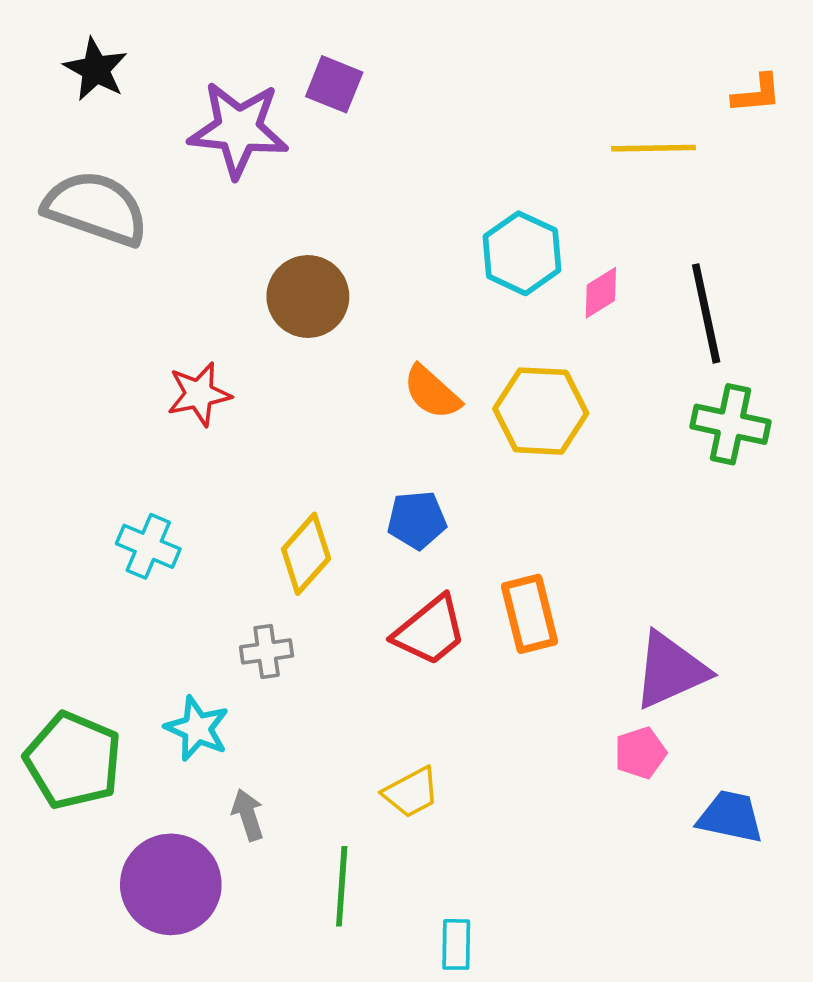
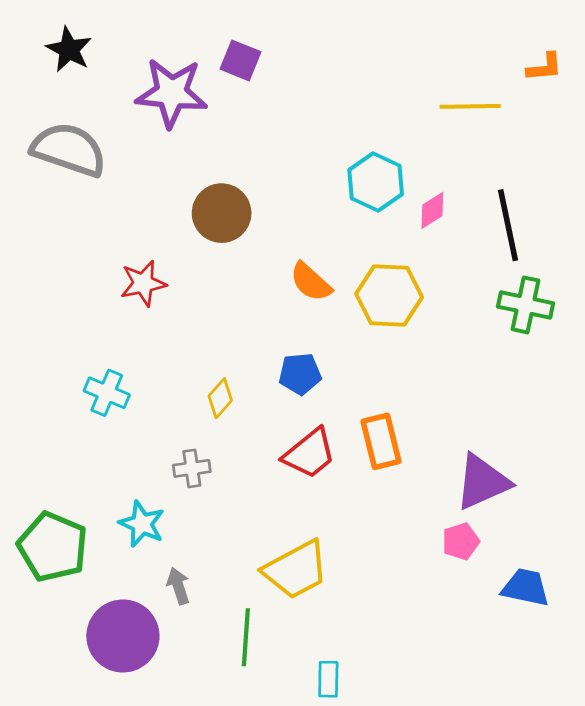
yellow diamond: (306, 554) -> (220, 398), size x0.7
yellow trapezoid: (411, 792) -> (296, 570), size x1.6

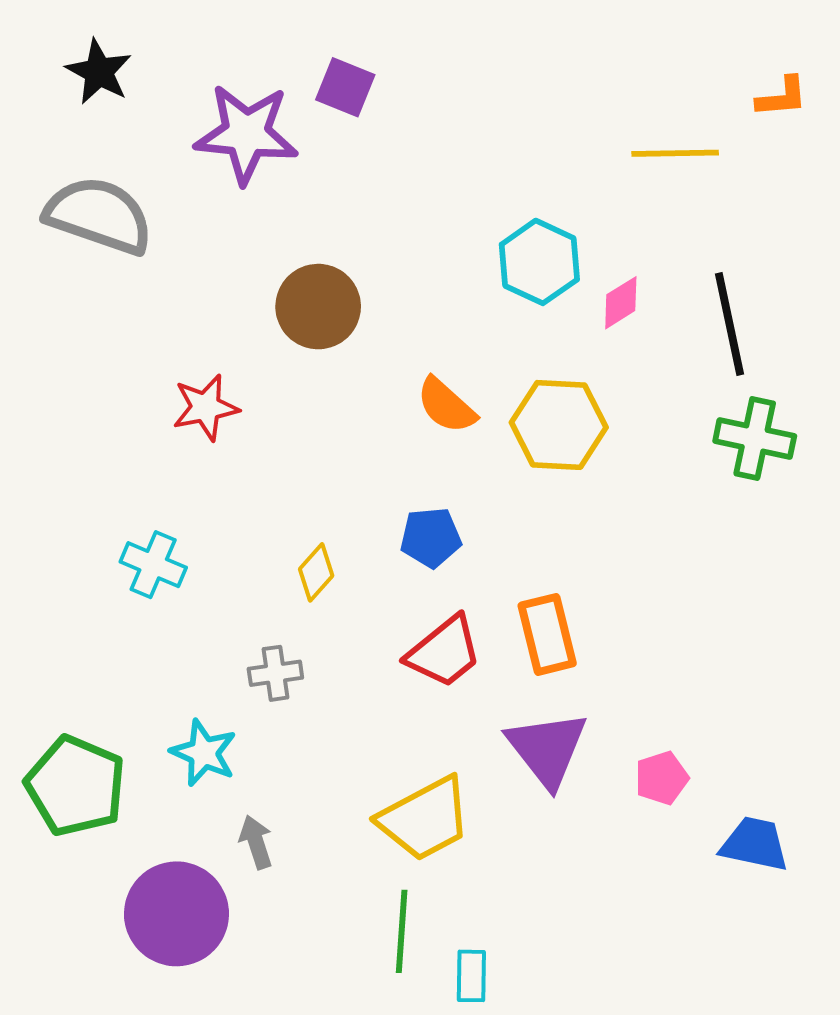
purple triangle: (482, 482) -> (547, 749), moved, turned -44
green line: (246, 637) -> (402, 931), moved

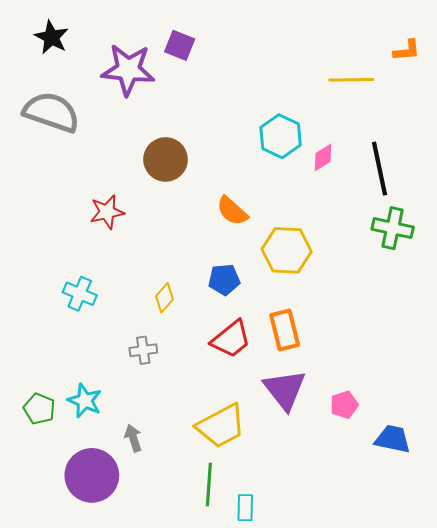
yellow hexagon: (559, 425) -> (287, 250), moved
cyan star: (204, 753) -> (85, 401), moved
green pentagon: (76, 786) -> (39, 409), size x0.6

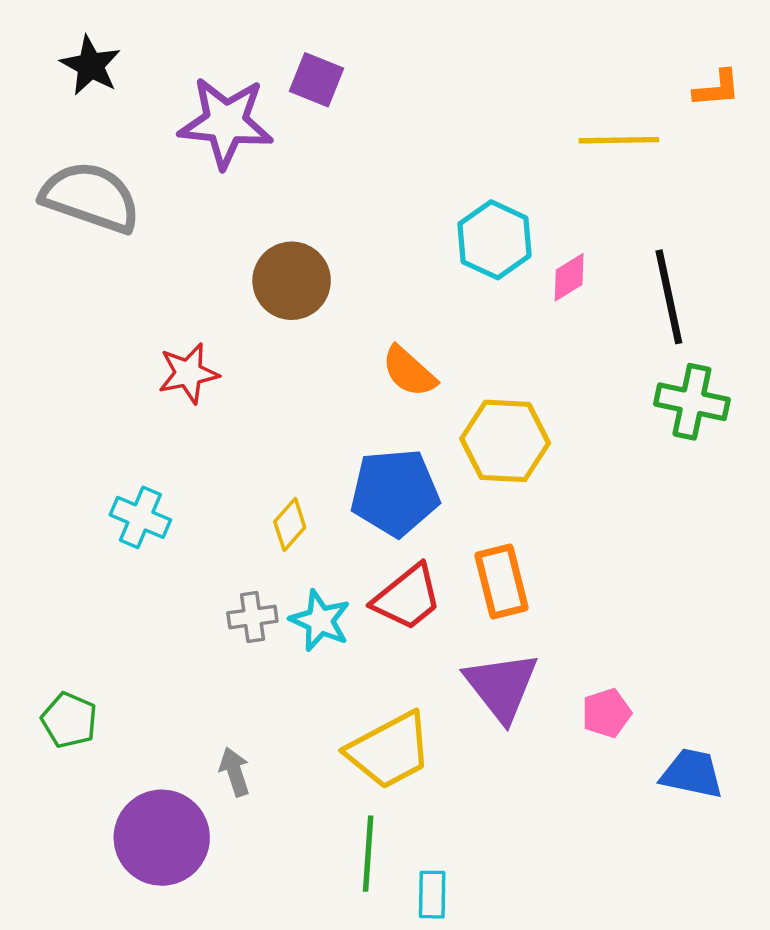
blue pentagon: (224, 280) -> (395, 492), size x1.6
cyan star: (85, 401) -> (320, 621), moved

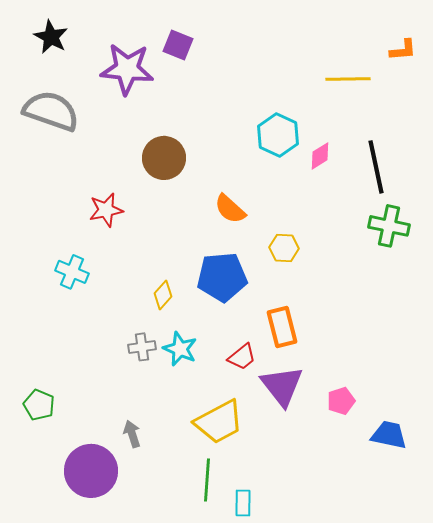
yellow hexagon: (505, 441) -> (284, 248), size x0.6
cyan cross: (140, 517) -> (72, 272), moved
red trapezoid: (407, 597) -> (242, 357), moved, size x0.7

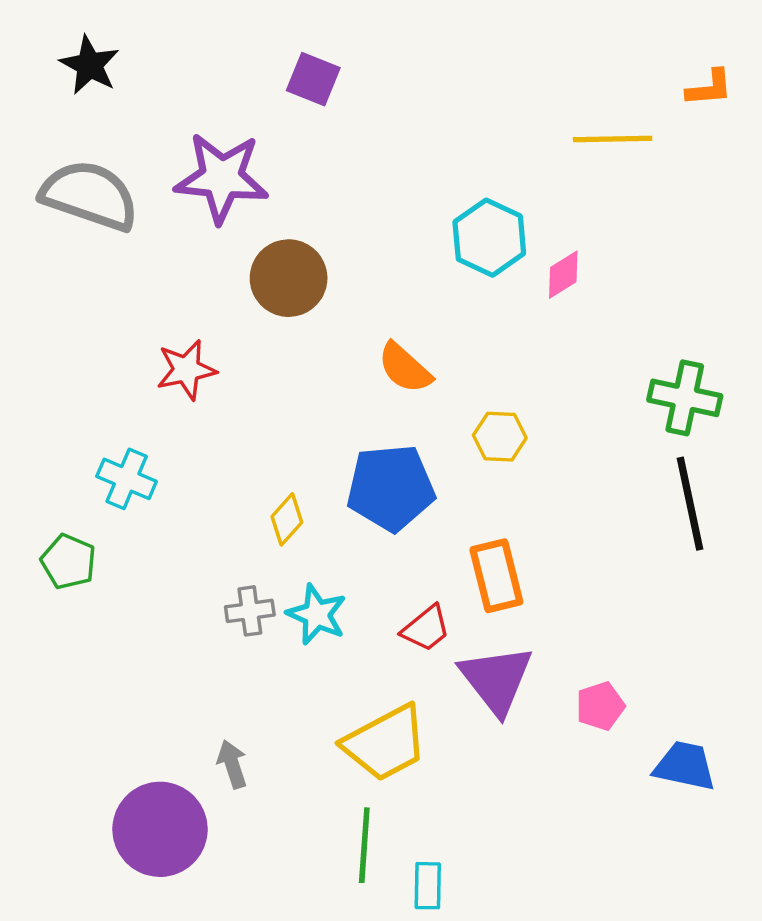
purple star: (127, 69) -> (222, 178), moved
black line: (376, 167) -> (690, 504), moved
green pentagon: (39, 405) -> (68, 562), moved

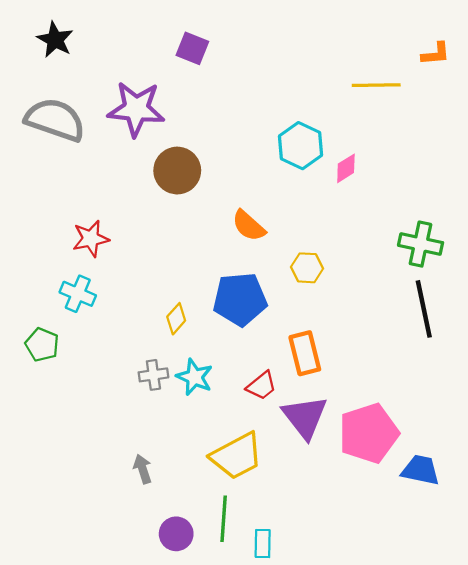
red star: (186, 370) -> (91, 239), moved
pink pentagon: (600, 706) -> (369, 433), size x2.0
purple circle: (160, 829) -> (176, 534), moved, size x0.6

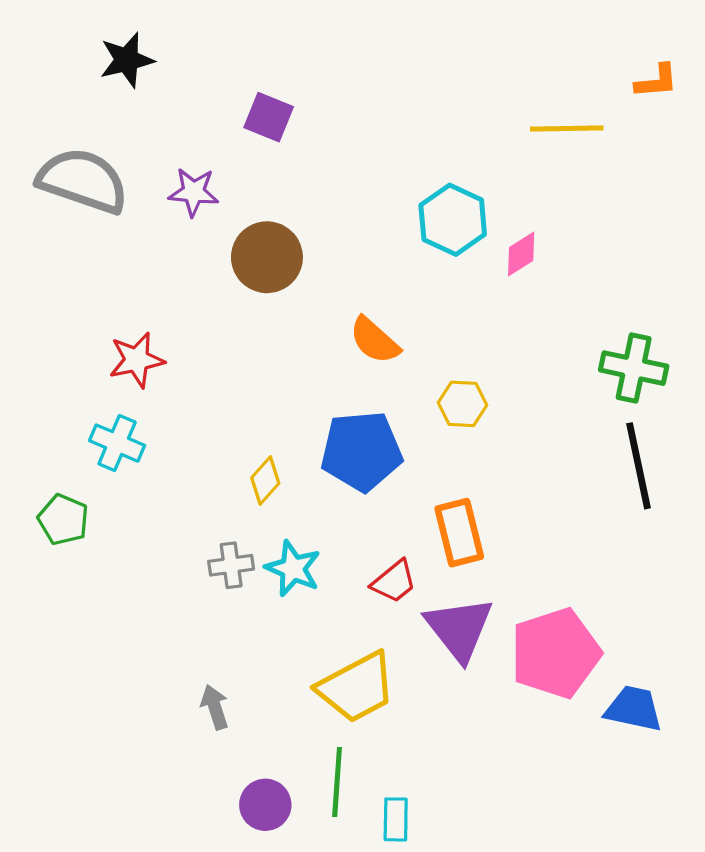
black star: (55, 40) -> (127, 60), moved, turned 30
purple square: (192, 48) -> (269, 117), moved
purple star: (136, 109) -> (194, 192), moved, size x0.6

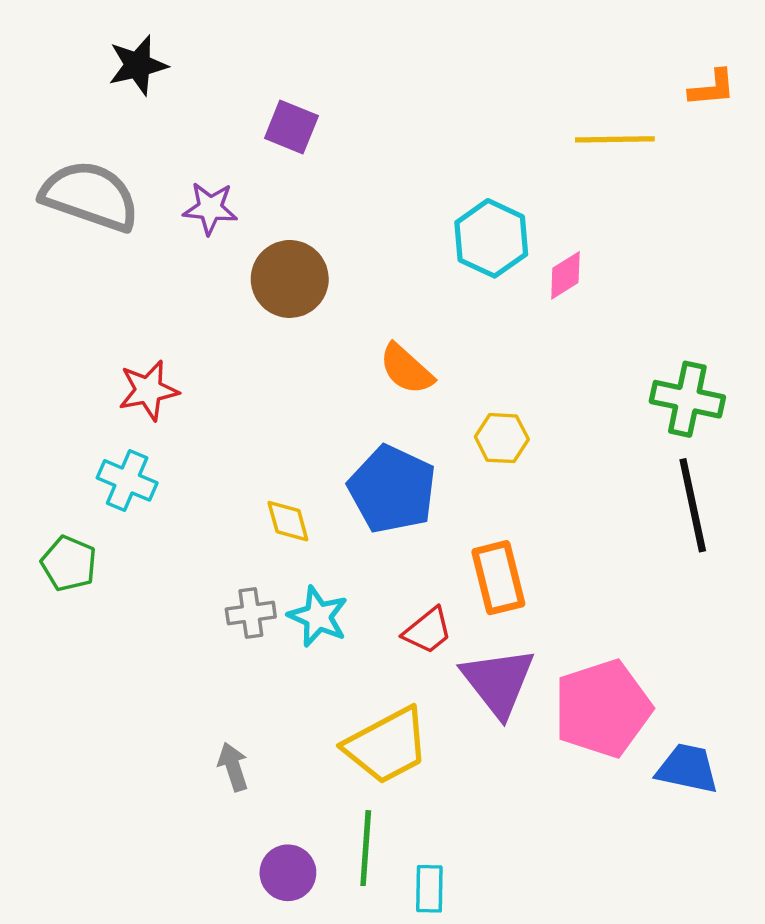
blue pentagon: (361, 451) -> (392, 489), turned 30
yellow diamond: (265, 480) -> (288, 521), turned -57

